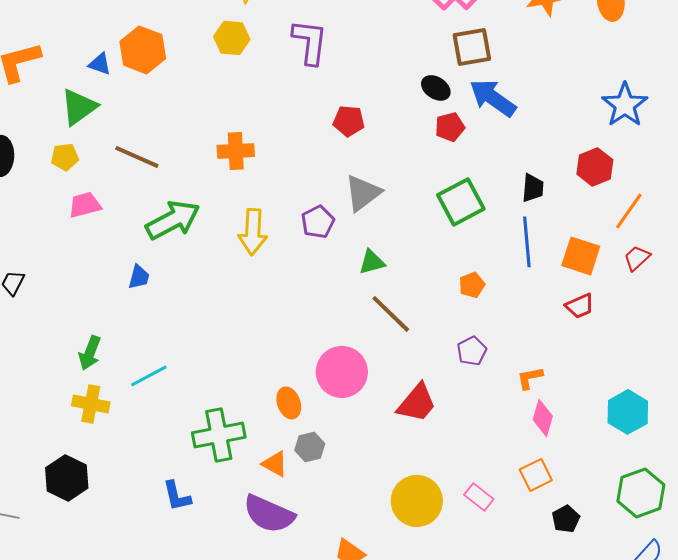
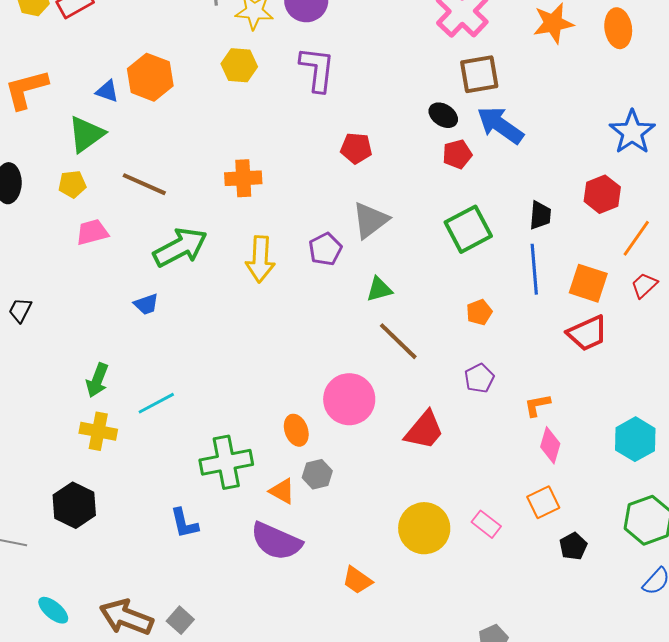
blue trapezoid: (139, 277) -> (146, 304), turned 56
red trapezoid: (580, 306) -> (587, 333), size x1.4

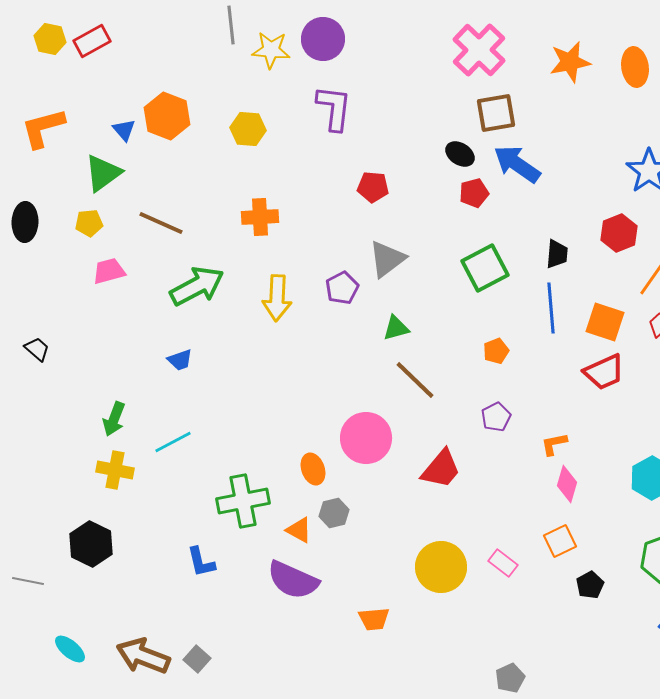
yellow hexagon: (239, 65) -> (248, 129), moved
blue triangle: (107, 91) -> (124, 130), turned 30
blue trapezoid: (146, 304) -> (180, 360), moved
black trapezoid: (20, 310) -> (37, 349), turned 104
orange trapezoid: (357, 580) -> (374, 619), turned -40

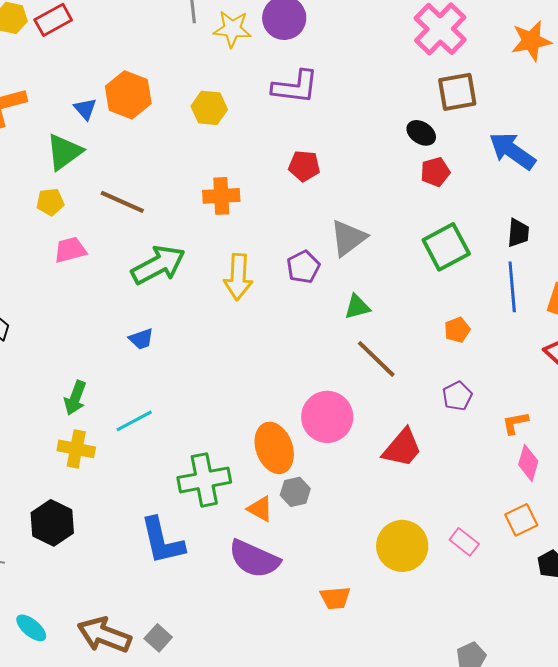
purple L-shape: (334, 108) -> (295, 87), turned 90
blue arrow: (517, 164) -> (512, 151), moved
red pentagon: (373, 187) -> (304, 166), moved
orange ellipse: (313, 469) -> (274, 448), size x1.6
blue L-shape: (201, 562) -> (162, 541), size x1.6

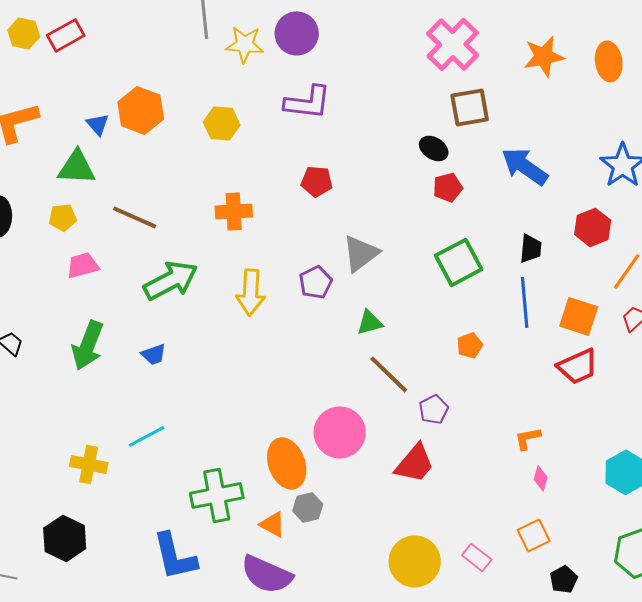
green triangle: (64, 152) -> (77, 167), turned 39
purple pentagon: (457, 396) -> (434, 409), moved
green arrow: (75, 398) -> (88, 345), moved, size x1.4
pink diamond: (528, 463) -> (541, 478), size x0.7

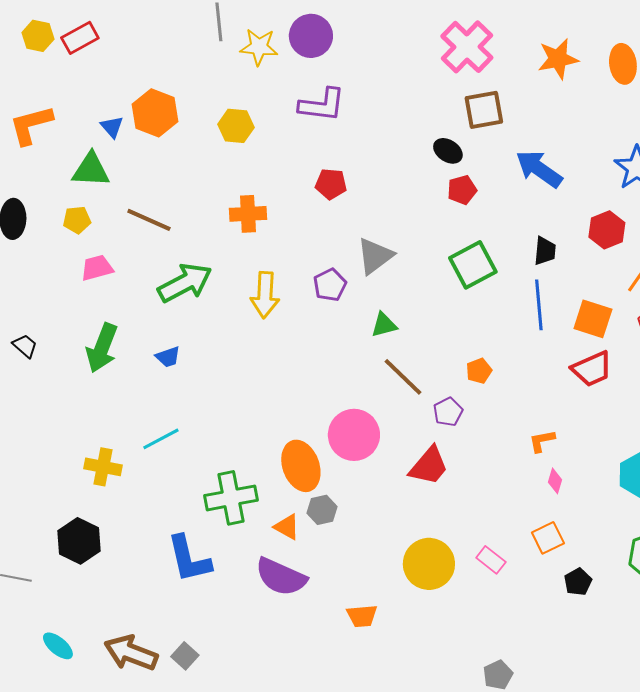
orange pentagon: (470, 345) -> (479, 371), moved

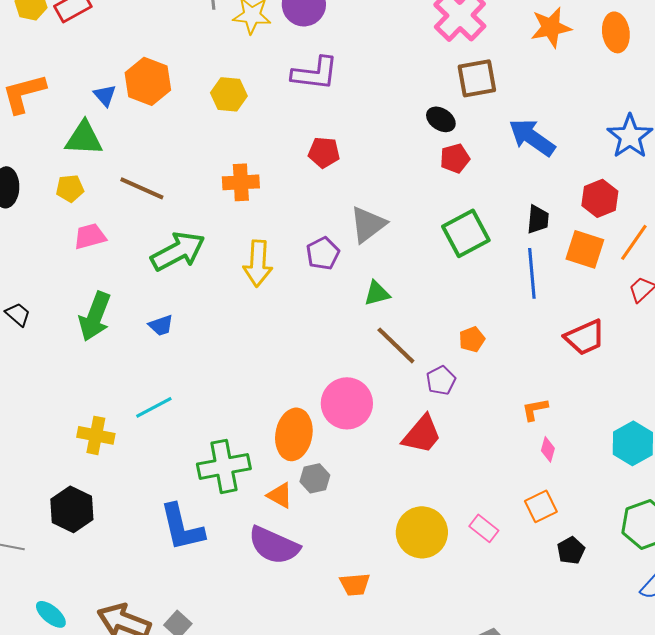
orange square: (593, 319) -> (585, 249), moved
orange ellipse: (301, 466) -> (294, 434), turned 30

